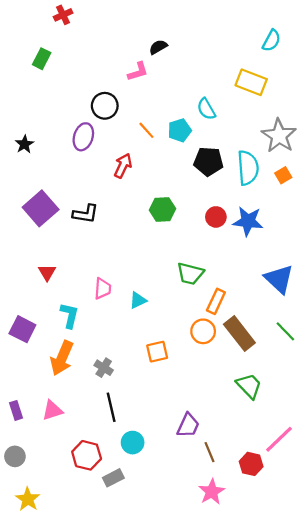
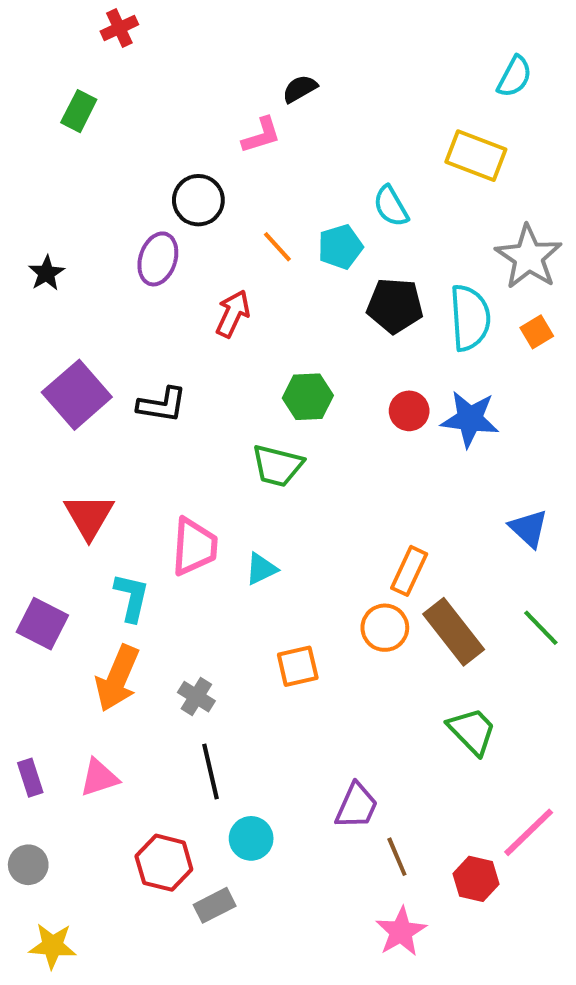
red triangle: (47, 273) -> (89, 516), size x1.5
green trapezoid: (190, 274) -> (277, 466), moved
blue triangle: (279, 279) -> (529, 528), size x0.7
pink trapezoid: (103, 289) -> (194, 547), size x1.4
yellow star: (28, 499) -> (53, 946), turned -30

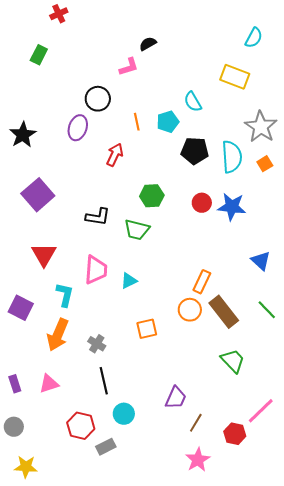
orange line: (277, 247) -> (137, 122), turned 30
black star: (46, 273) -> (23, 135), size x1.5
black L-shape: (162, 405) -> (98, 217), moved
brown line: (397, 857) -> (196, 423), turned 54

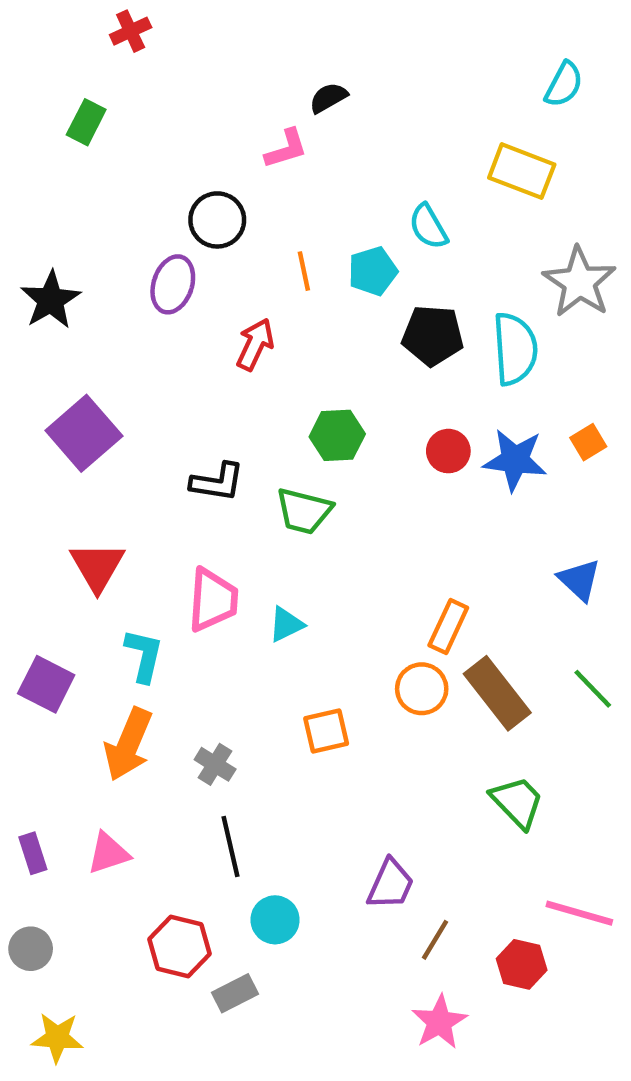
orange square: (265, 164) -> (588, 442), moved
pink line: (261, 411) -> (579, 913), turned 60

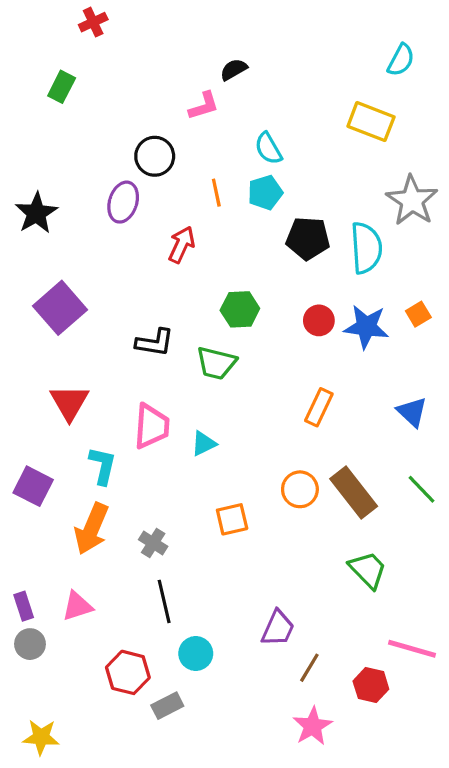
cyan semicircle: (428, 227) -> (268, 148), moved
orange rectangle: (448, 627) -> (319, 407), moved
gray circle: (31, 949) -> (30, 644), moved

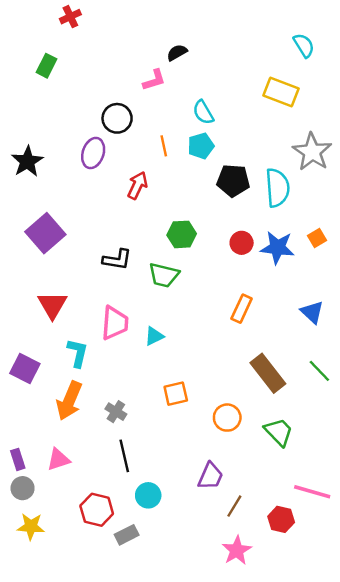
cyan semicircle: (401, 60) -> (304, 45), turned -60
orange circle: (300, 489) -> (227, 418), moved
yellow star: (41, 737) -> (31, 526), moved

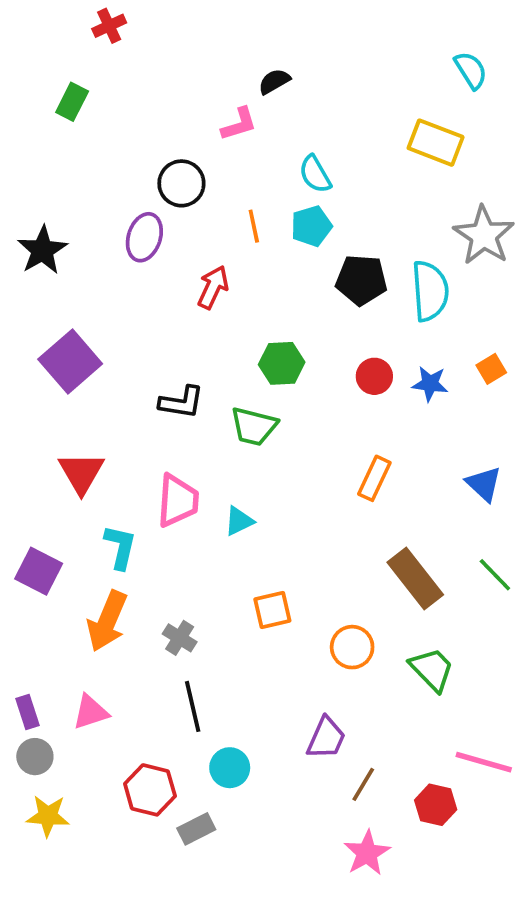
blue star: (277, 248) -> (430, 384), size x0.7

